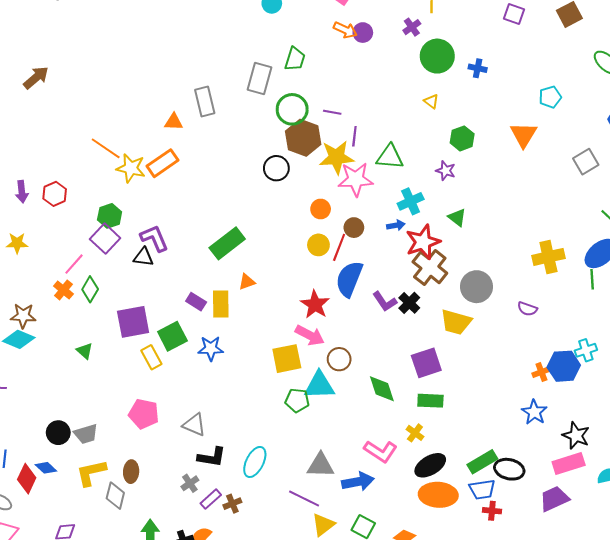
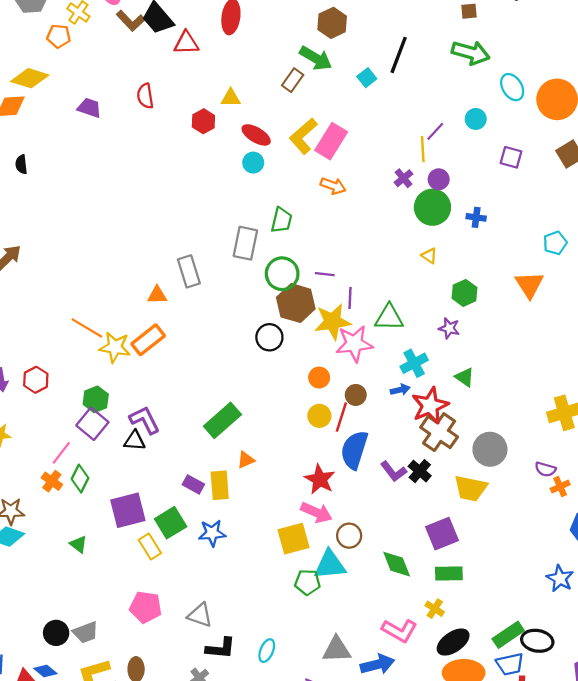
purple circle: (363, 33) -> (439, 179), moved
orange cross: (541, 372) -> (560, 487), moved
cyan ellipse: (255, 462) -> (267, 651), size x0.7

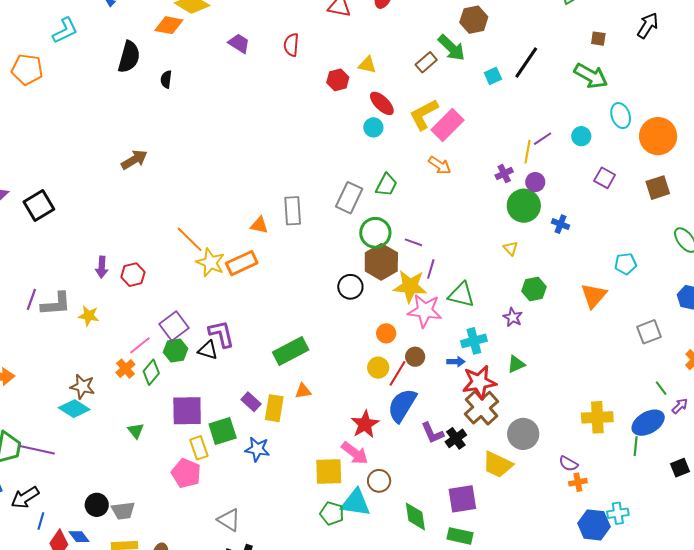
green triangle: (465, 377) -> (516, 364), turned 48
green hexagon: (96, 399) -> (176, 350), moved
pink pentagon: (146, 607) -> (186, 473), moved

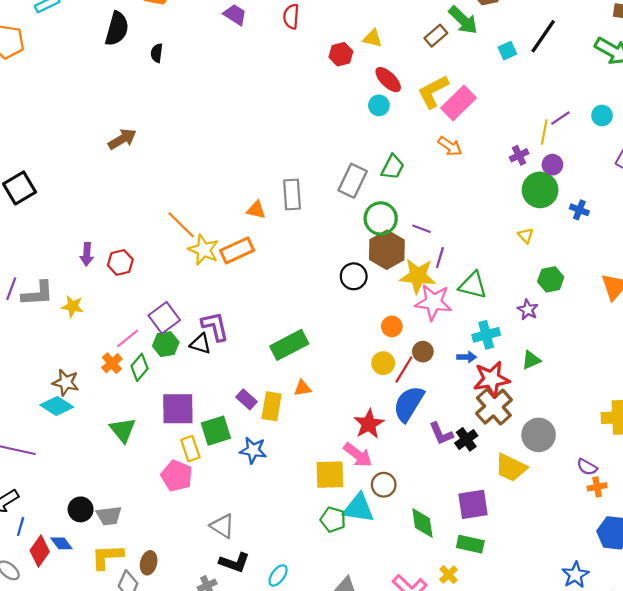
green triangle: (136, 431) -> (123, 430), size x1.5

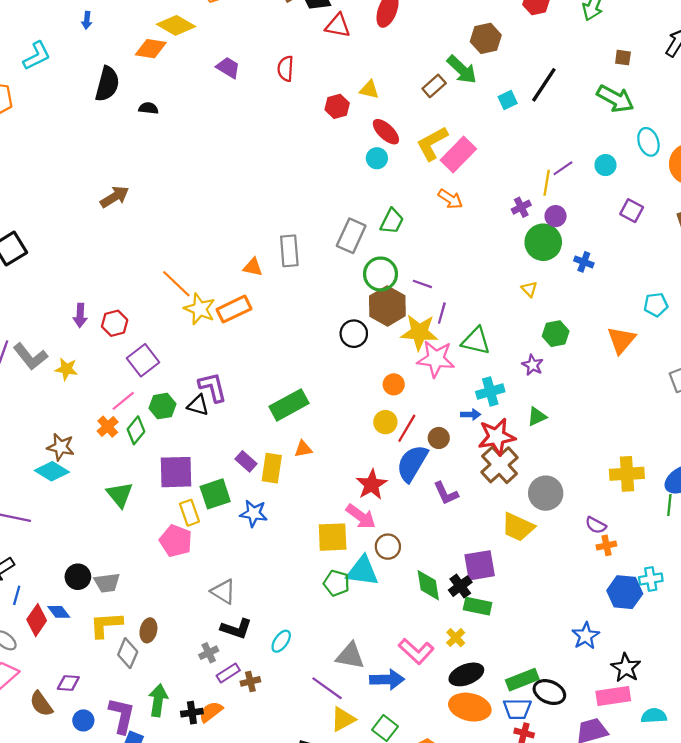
black semicircle: (157, 53) -> (148, 108), turned 90
gray L-shape: (38, 294) -> (30, 357), turned 56
purple square: (164, 318) -> (143, 360), moved
brown circle: (423, 352) -> (439, 438), moved
black cross: (466, 439) -> (460, 586), moved

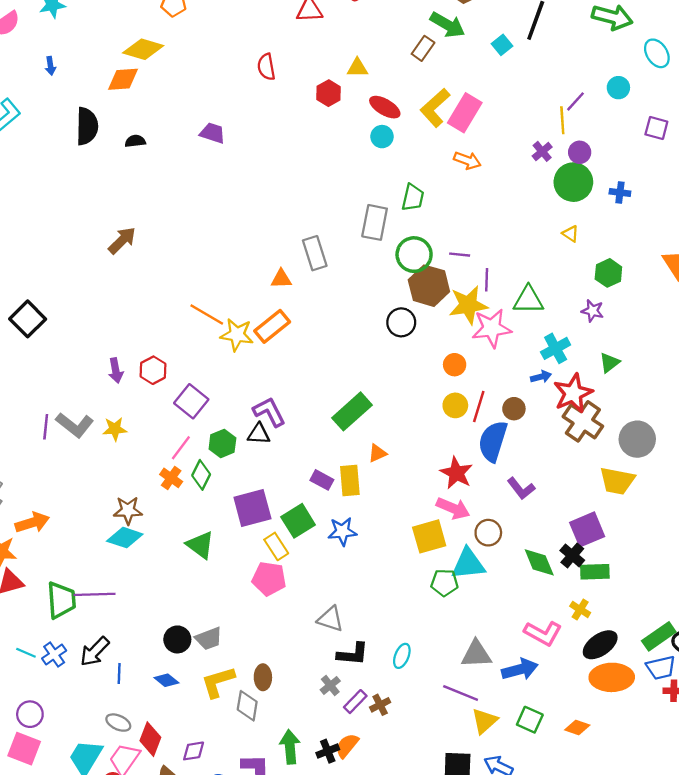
purple trapezoid: (228, 68) -> (213, 133), moved
purple L-shape: (446, 493) -> (521, 488), moved
red diamond: (37, 620) -> (150, 739), moved

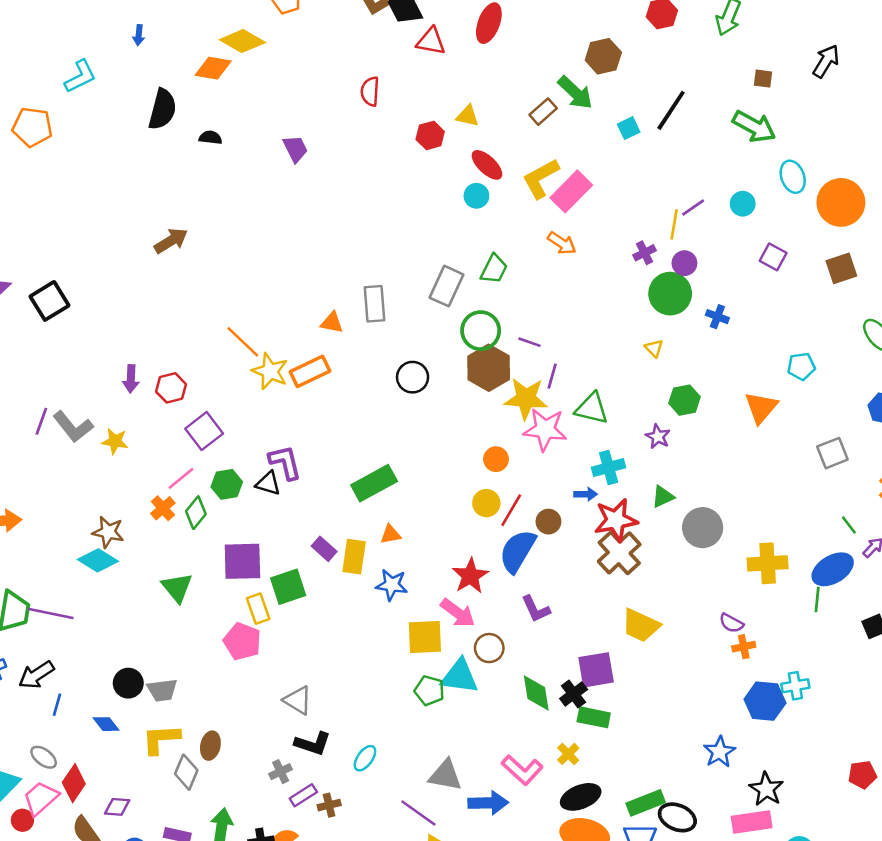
purple trapezoid: (213, 133) -> (295, 149), turned 32
black circle: (401, 322) -> (413, 377), moved
gray circle: (637, 439) -> (703, 528), moved
blue star: (342, 531) -> (392, 585), moved

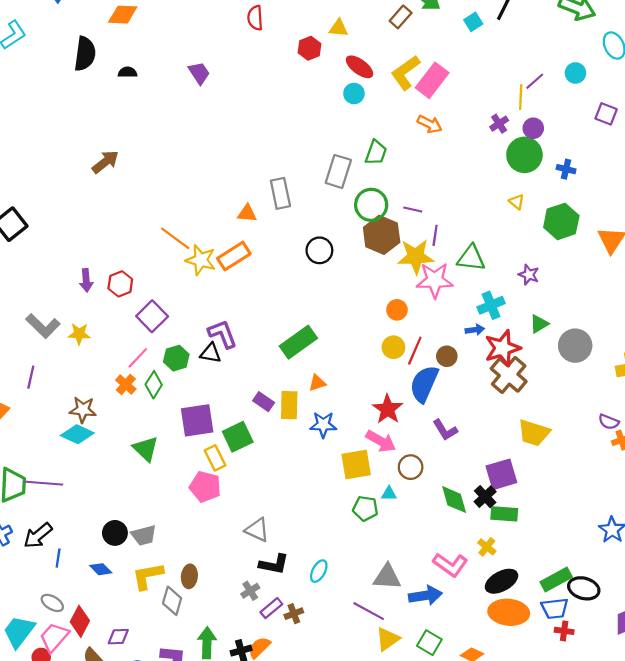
green hexagon: (685, 400) -> (561, 221), moved, size x1.4
purple line: (41, 421) -> (31, 377), moved
cyan triangle: (460, 676) -> (389, 494), size x0.5

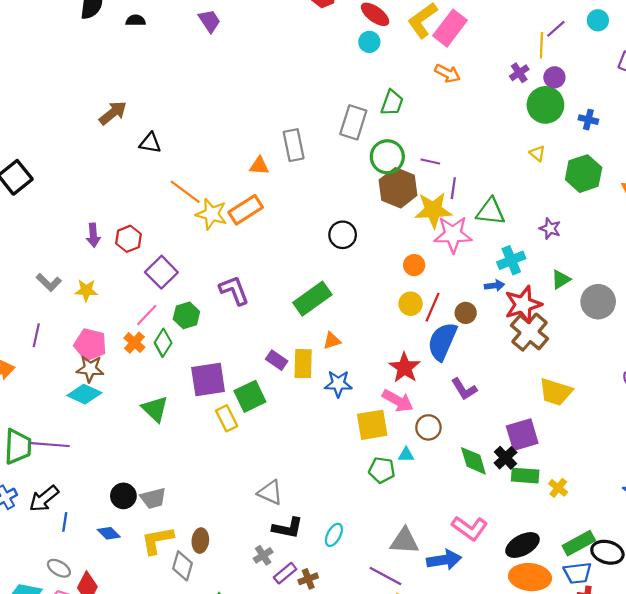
black circle: (319, 250) -> (343, 235), moved
gray L-shape: (43, 326) -> (49, 282), size x0.7
black triangle: (211, 353) -> (150, 143), moved
pink pentagon: (205, 487) -> (90, 344), moved
yellow cross: (487, 547) -> (558, 488), moved

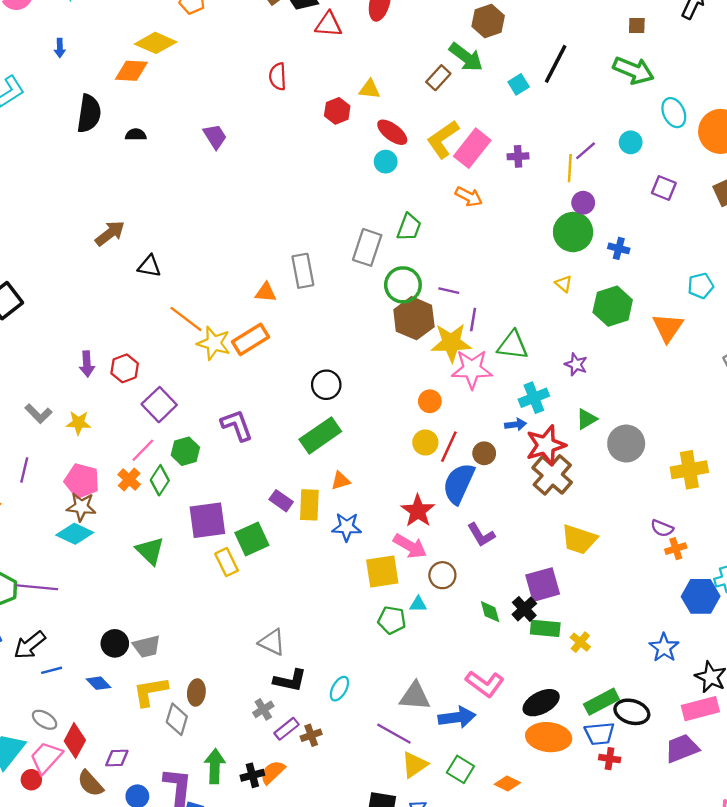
purple cross: (519, 73) -> (518, 156), moved, turned 30
black circle: (343, 235) -> (326, 385), moved
green diamond: (473, 461) -> (490, 612), size x0.7
blue line: (65, 522) -> (52, 670), turned 66

